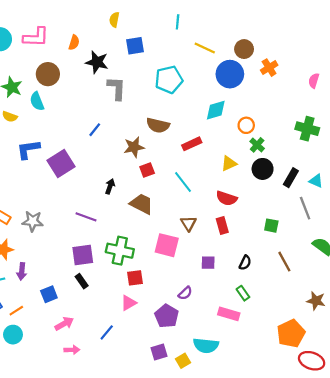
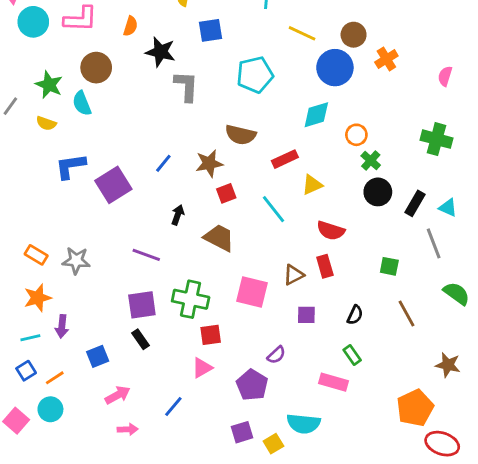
blue line: (95, 130) -> (163, 163), moved
yellow triangle: (229, 163) -> (312, 185), moved
brown triangle: (188, 223) -> (293, 275), moved, turned 35

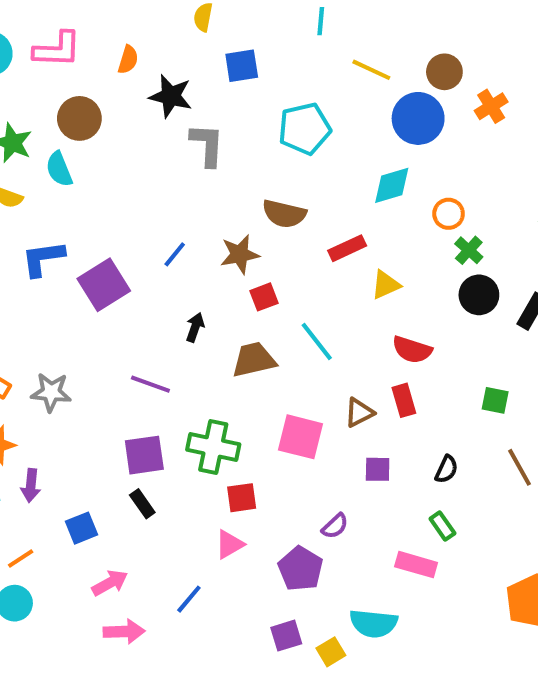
cyan line: (273, 209) -> (317, 342), moved
brown trapezoid: (219, 238) -> (254, 360), turned -40
pink arrow: (128, 429) -> (124, 632), size x1.4

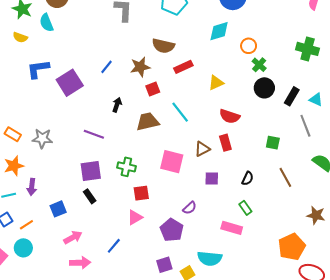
red rectangle: (347, 248) -> (183, 67), moved
green cross: (213, 447) -> (126, 167), size x0.7

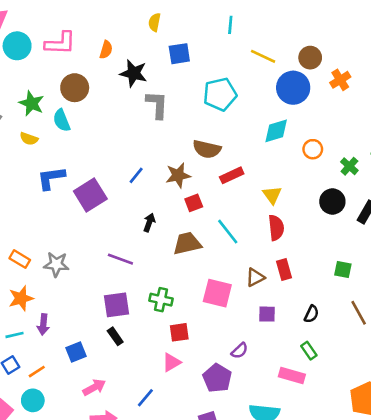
green cross: (259, 65) -> (349, 166), moved
yellow triangle: (216, 83) -> (272, 195), turned -42
red semicircle: (230, 116) -> (276, 228), moved, turned -114

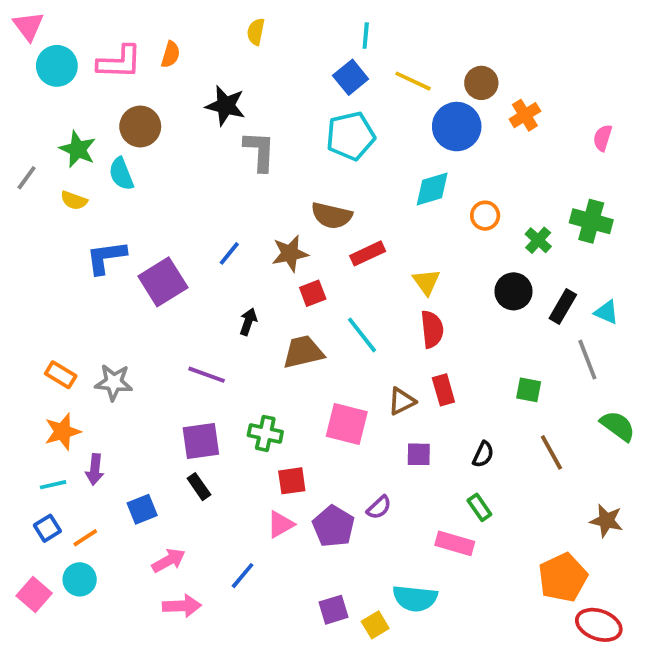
orange semicircle: (106, 50) -> (171, 54), moved
blue square: (179, 54) -> (351, 77), moved, turned -30
purple pentagon: (217, 378) -> (334, 526), moved

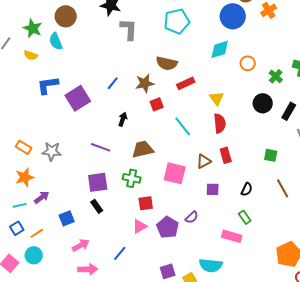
brown trapezoid: (303, 352) -> (143, 149), moved
purple arrow: (95, 469) -> (42, 197), turned -133

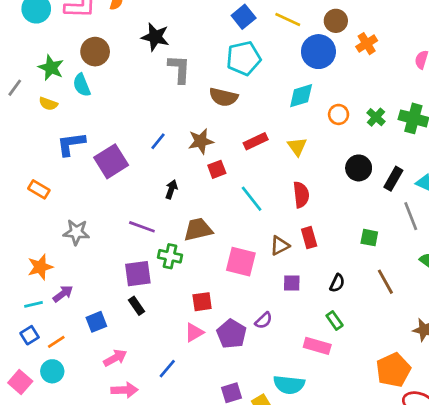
brown semicircle: (167, 63) -> (223, 97), moved
green cross: (276, 76) -> (376, 117), moved
yellow triangle: (217, 98) -> (297, 147), moved
orange rectangle: (24, 147) -> (39, 189), moved
green cross: (132, 178) -> (170, 256), moved

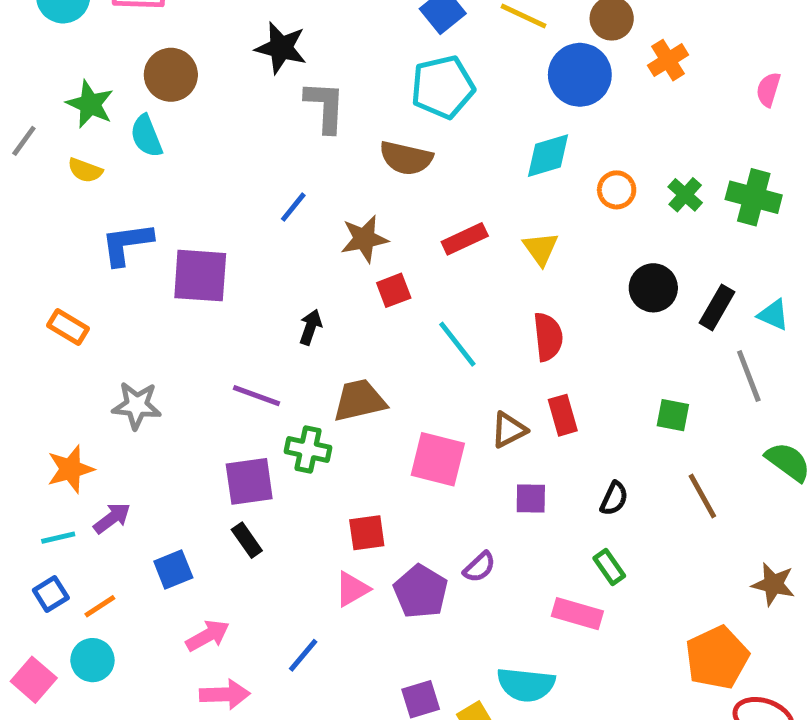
blue line: (158, 141) -> (293, 207), moved
purple square: (111, 161) -> (200, 276), turned 36

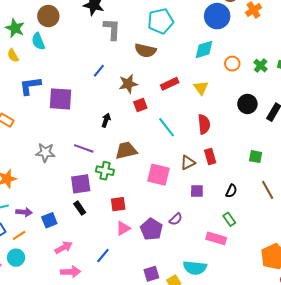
yellow semicircle: (85, 170) -> (13, 55), turned 40
gray star: (137, 405) -> (45, 152), moved
purple arrow: (112, 518) -> (24, 212), moved, turned 42
red square: (367, 533) -> (118, 204), moved

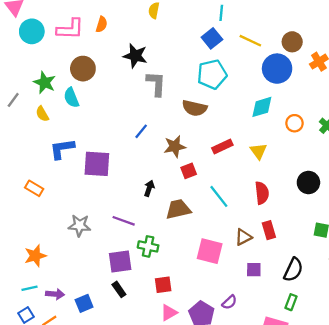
black circle: (247, 104) -> (308, 182), moved
brown trapezoid: (126, 150) -> (178, 209), moved
black semicircle: (231, 191) -> (293, 270), size x1.5
green rectangle: (229, 219) -> (291, 302), turned 56

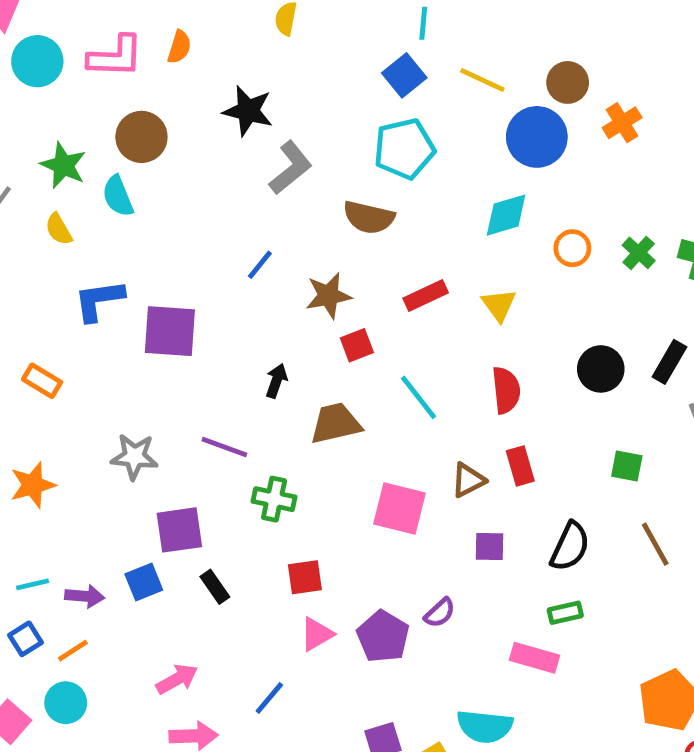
gray L-shape: (156, 84) -> (291, 168), turned 48
orange star: (35, 256) -> (33, 485), moved
purple square: (120, 262) -> (179, 530), moved
green rectangle: (291, 302) -> (565, 613), turned 56
blue square: (84, 303) -> (144, 582), moved

